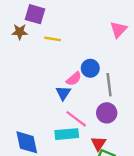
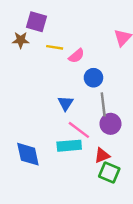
pink semicircle: (74, 79) -> (76, 56), moved
gray line: (109, 85) -> (103, 104), moved
red triangle: (98, 143) -> (102, 155), turned 35

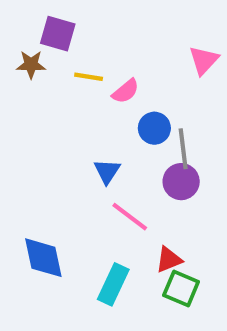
gray line: (103, 104) -> (183, 149), moved
purple circle: (110, 124) -> (181, 182), moved
cyan rectangle: (69, 146) -> (113, 284), moved, turned -60

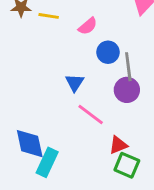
yellow line: (89, 77) -> (49, 16), moved
cyan rectangle: (113, 284) -> (47, 162), moved

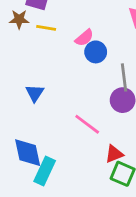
blue circle: (108, 52) -> (96, 52), moved
blue triangle: (75, 83) -> (35, 93), moved

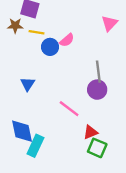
blue circle: (96, 52) -> (50, 47), moved

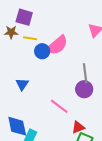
pink semicircle: (67, 40) -> (57, 45), size x1.6

